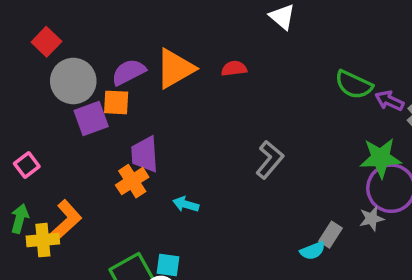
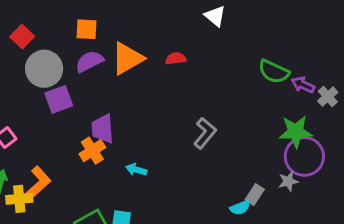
orange square: (116, 102) -> (86, 29), moved

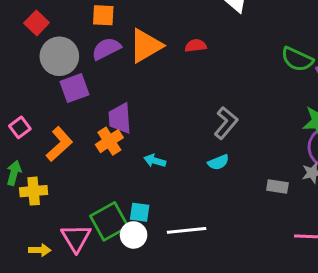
orange L-shape: (38, 183) -> (59, 144), moved
gray rectangle: (255, 194) -> (277, 187), turned 66
cyan semicircle: (240, 208) -> (218, 162), moved

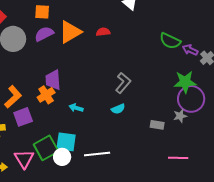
purple square: (74, 88) -> (23, 117), moved
cyan square: (140, 212) -> (66, 142), size x1.5

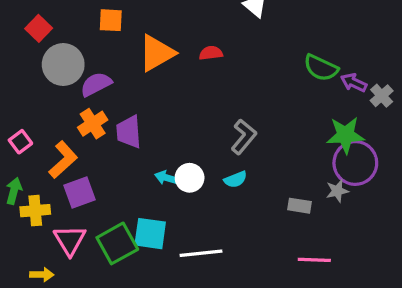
purple semicircle: (44, 34) -> (96, 84), moved
orange cross: (46, 95) -> (93, 124), moved
white circle: (62, 157) -> (190, 178), moved
pink line: (178, 158) -> (314, 260), moved
pink triangle: (24, 159) -> (70, 240), moved

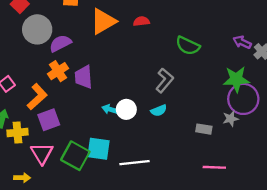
green semicircle: (321, 68) -> (188, 46), moved
green square: (117, 243) -> (75, 156), turned -32

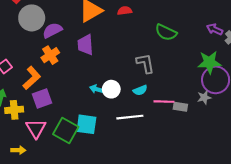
purple trapezoid: (83, 77) -> (85, 45), moved
gray L-shape: (165, 80) -> (145, 63), turned -50
white line: (134, 163) -> (130, 117), moved
pink line: (214, 167) -> (164, 102), moved

